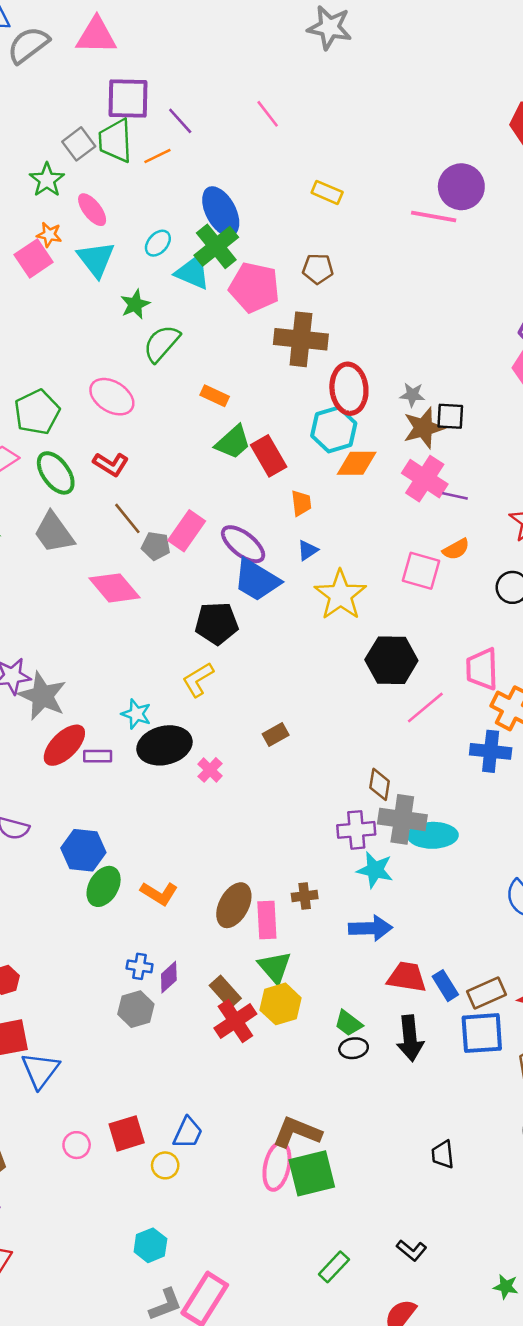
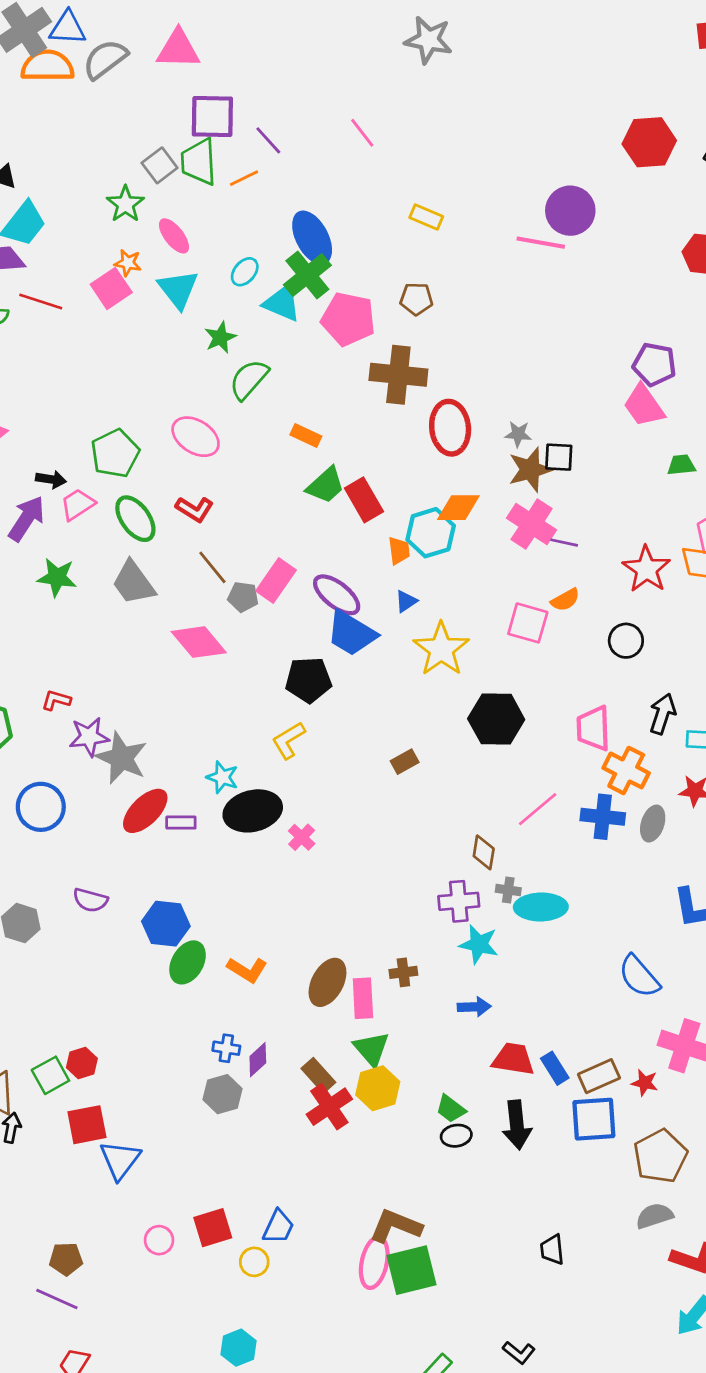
cyan hexagon: (334, 429) -> (431, 533), moved
pink line: (425, 708) -> (538, 809), moved
brown rectangle: (276, 735) -> (405, 762), moved
gray cross: (402, 819) -> (508, 890), size x0.5
blue arrow: (370, 928) -> (474, 1007), size x0.7

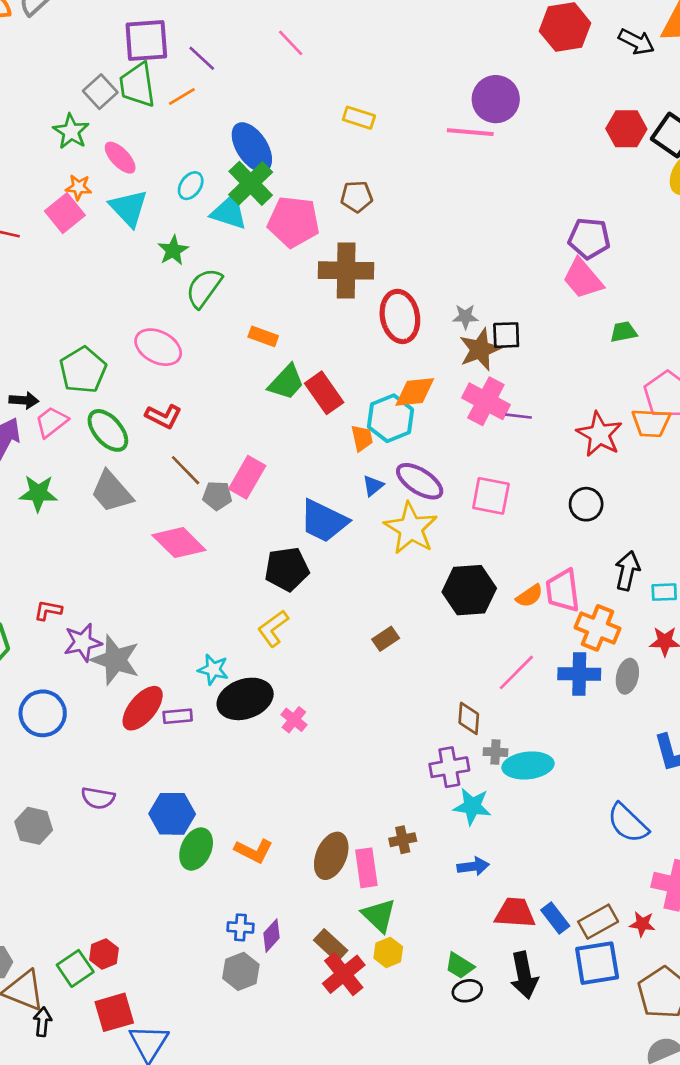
purple ellipse: (337, 595) -> (420, 481), moved
orange semicircle: (565, 600) -> (530, 596), moved
yellow hexagon: (378, 1088) -> (388, 952), size x0.7

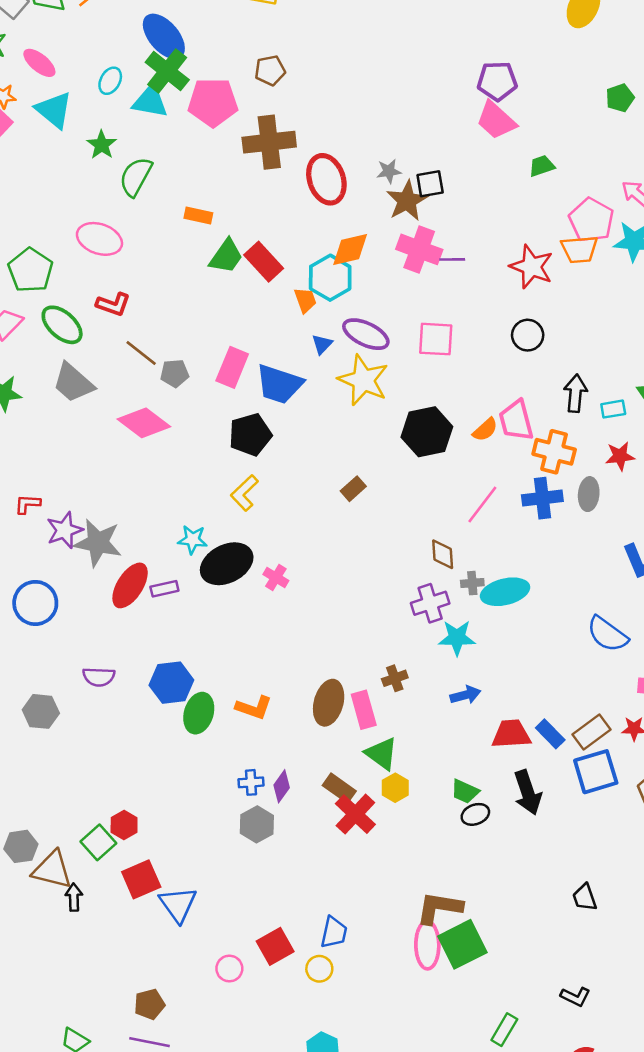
pink rectangle: (247, 477) -> (232, 367), moved

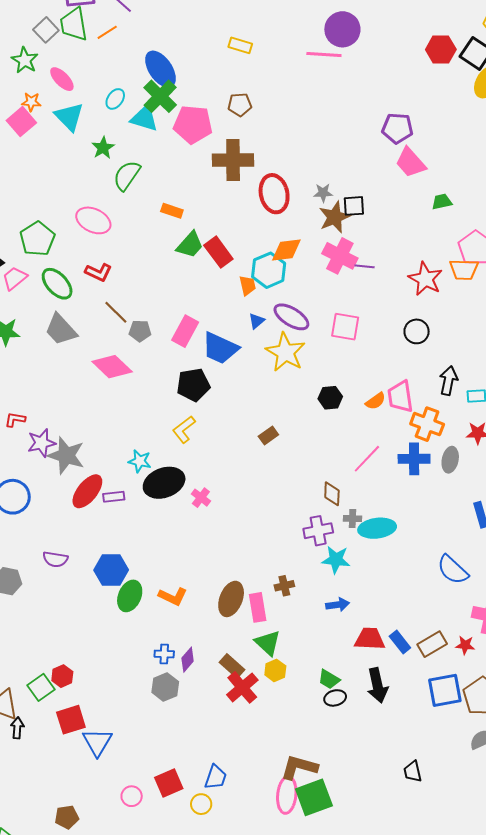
purple pentagon: (497, 81) -> (397, 128), moved
black hexagon: (427, 432) -> (330, 398), size x0.6
blue square: (596, 772) -> (445, 690), moved

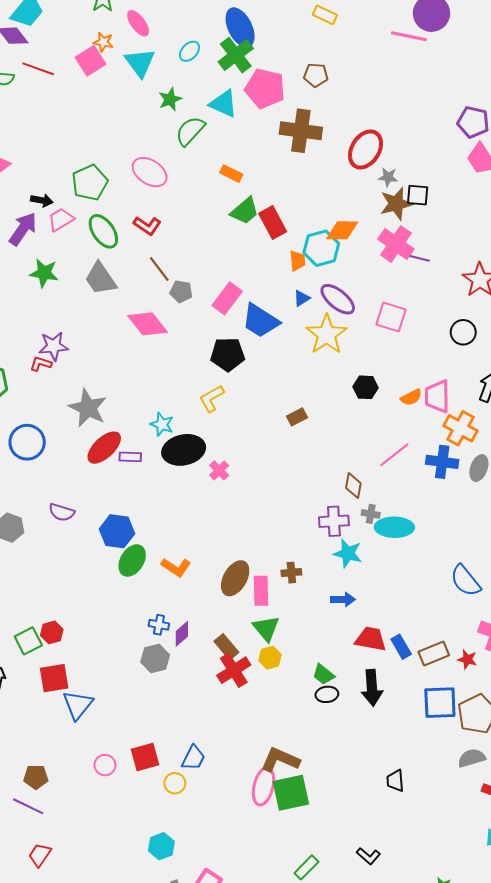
cyan triangle: (144, 118) -> (223, 104), moved
red ellipse: (274, 194) -> (366, 149), moved, turned 36
purple star: (41, 443) -> (54, 346), moved

